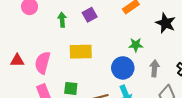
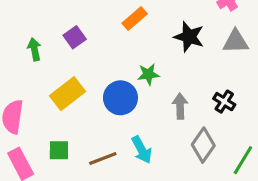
yellow rectangle: (81, 52) -> (68, 94), turned -30
blue circle: (123, 68) -> (120, 98), moved

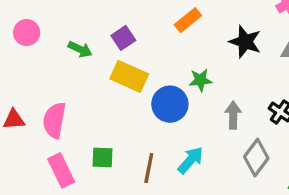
green arrow: (34, 49) -> (80, 49), turned 125
yellow rectangle: (68, 94) -> (129, 76), moved, turned 60
cyan arrow: (142, 150) -> (191, 160), turned -112
brown line: (103, 158) -> (149, 168), turned -60

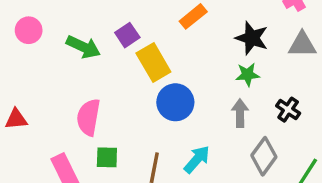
green arrow: (80, 49) -> (83, 47), size x1.4
yellow rectangle: (129, 76) -> (153, 62), moved, turned 36
green star: (200, 80) -> (248, 75), moved
pink semicircle: (54, 120) -> (88, 117), moved

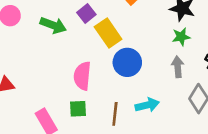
pink semicircle: (88, 117) -> (82, 76), moved
cyan arrow: (197, 159) -> (147, 105), turned 40

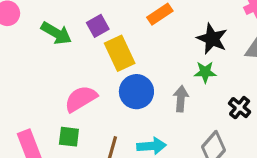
gray arrow: (178, 67) -> (181, 99), moved
pink semicircle: (82, 76) -> (81, 99), turned 44

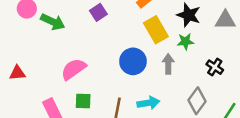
green arrow: (56, 33) -> (53, 22), moved
yellow rectangle: (120, 53) -> (156, 30), moved
pink semicircle: (81, 99) -> (73, 69), moved

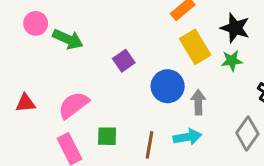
purple square: (98, 12) -> (124, 61), moved
gray arrow: (168, 64) -> (198, 102), moved
pink semicircle: (73, 69) -> (74, 105), moved

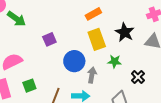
green star: (232, 61) -> (114, 61), moved
green square: (107, 136) -> (29, 86), turned -32

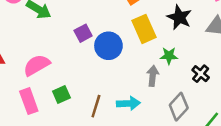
blue circle: (74, 61) -> (108, 46), moved
gray arrow: (92, 75) -> (153, 76), moved

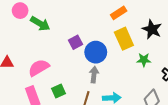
gray arrow: (153, 76) -> (94, 75), moved

